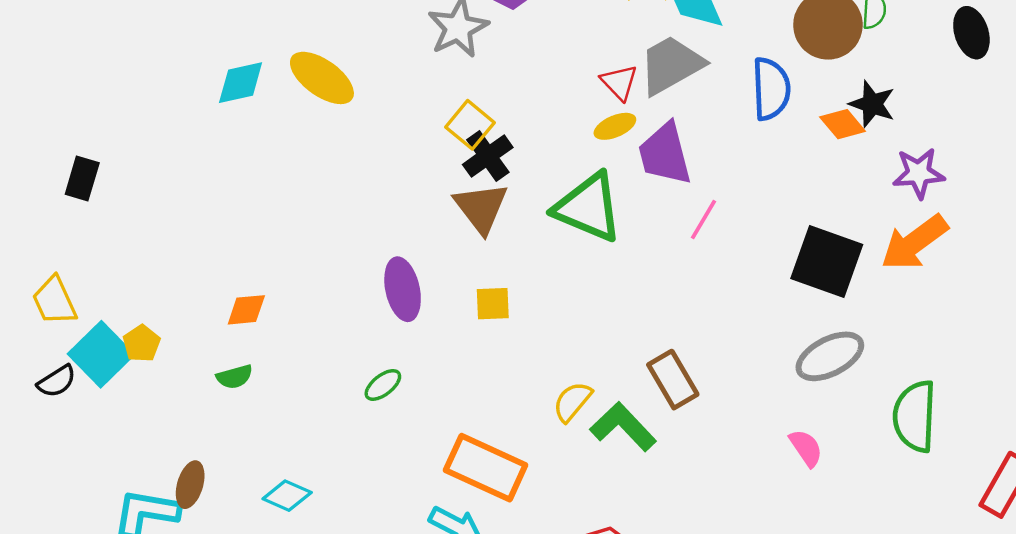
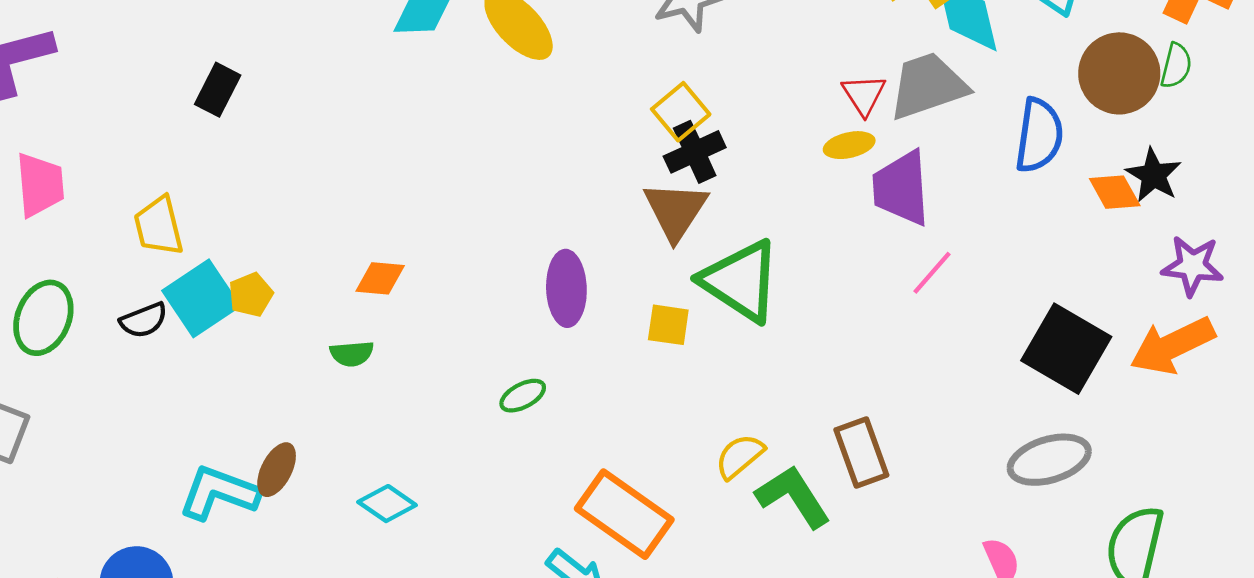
green triangle: (588, 207) -> (741, 281), moved

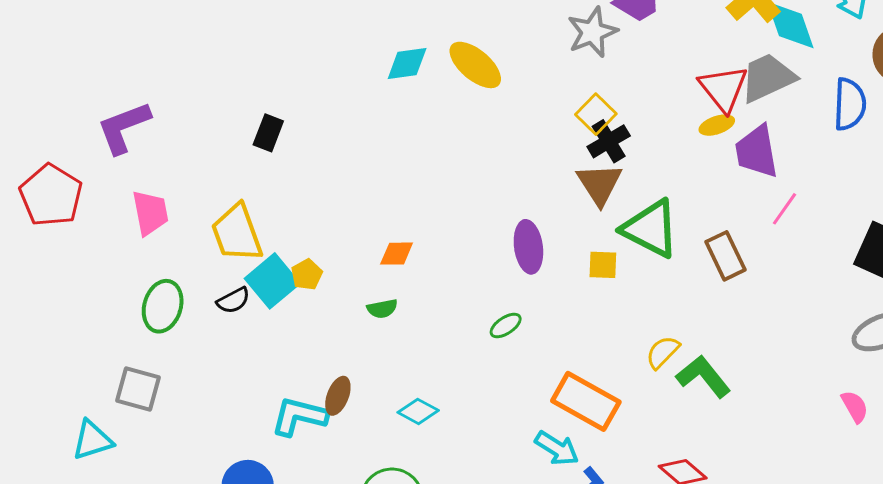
red triangle: (864, 95) -> (723, 89), size x1.6
yellow trapezoid: (159, 226) -> (237, 233), size x1.4
brown rectangle: (861, 452) -> (725, 256), moved

